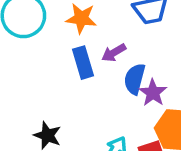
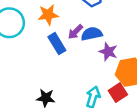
blue semicircle: (135, 79) -> (92, 34), moved, turned 78

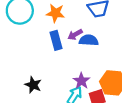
purple star: (108, 52) -> (81, 81), moved

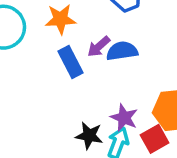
black star: (33, 85) -> (89, 136), moved

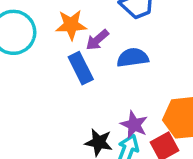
purple arrow: (99, 47) -> (97, 40), moved

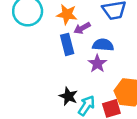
purple star: (134, 125) -> (97, 64), moved

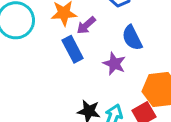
blue semicircle: (103, 45) -> (132, 38), moved, turned -108

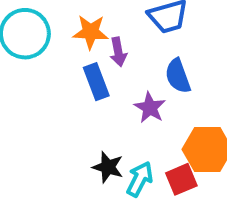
purple arrow: (86, 25) -> (118, 52), turned -66

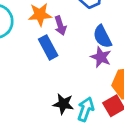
purple star: (150, 108) -> (101, 57), moved

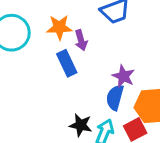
blue semicircle: (102, 37) -> (115, 97), moved, turned 40

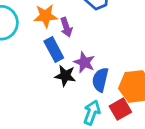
purple star: (123, 76) -> (84, 62), moved
black star: (81, 125) -> (65, 76), moved

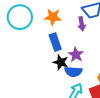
purple arrow: (66, 27) -> (82, 24), moved
blue semicircle: (100, 80) -> (73, 72), moved, turned -108

